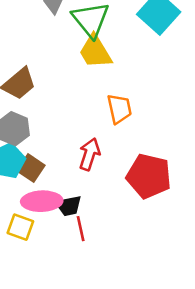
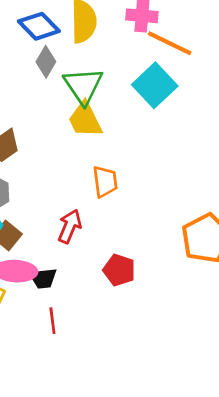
red pentagon: (149, 176) -> (119, 270), moved, size x0.7
red line: (81, 229) -> (52, 321), moved

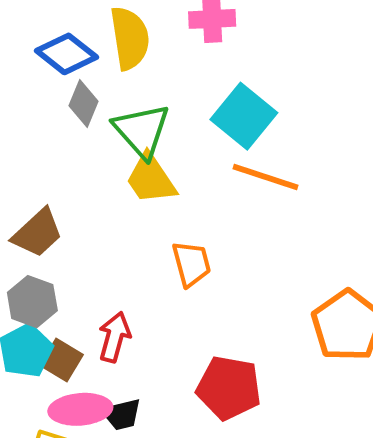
orange line: (170, 43) -> (265, 177), moved
red arrow: (70, 226) -> (114, 337), moved
red pentagon: (119, 270) -> (229, 388), size x1.4

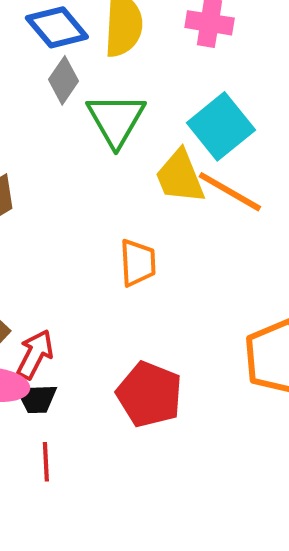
yellow trapezoid: (151, 179) -> (180, 177), moved
red arrow: (114, 337) -> (35, 354), moved

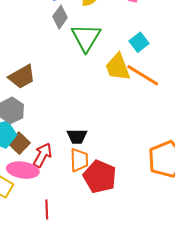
cyan square: (221, 126) -> (139, 42), size x0.6
orange trapezoid: (138, 263) -> (79, 160), moved
black trapezoid: (37, 399) -> (77, 136), moved

